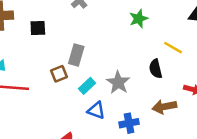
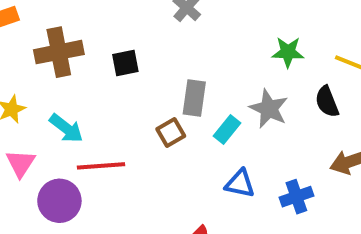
green star: (139, 19) -> (288, 52), moved, turned 30
gray star: (118, 82) -> (269, 109), moved
cyan rectangle: (87, 86) -> (227, 130), moved

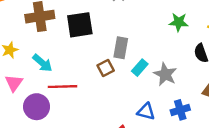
black square: (125, 63) -> (80, 25), size x1.6
gray star: (269, 109) -> (165, 74), moved
blue triangle: (240, 184) -> (146, 112), moved

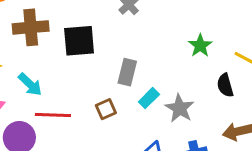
green star: (179, 22) -> (200, 46), turned 30
brown square: (106, 68) -> (106, 109), moved

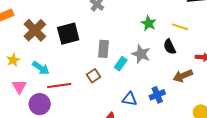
brown cross: (31, 27) -> (35, 30), turned -30
gray star: (180, 108) -> (141, 54), moved

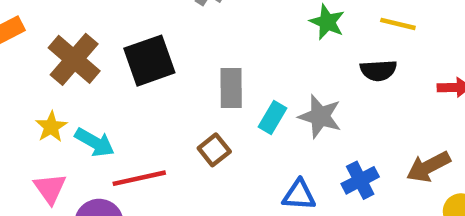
black semicircle: (170, 47) -> (378, 70), turned -63
gray star: (141, 54) -> (320, 116), moved
yellow star: (13, 60) -> (51, 127), moved
brown arrow: (183, 76) -> (428, 167), moved

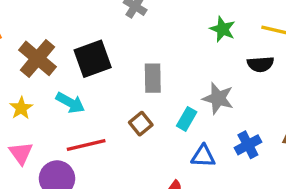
cyan rectangle: (272, 117) -> (187, 119), moved
cyan arrow: (95, 142) -> (70, 103), moved

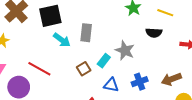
cyan arrow: (70, 103) -> (62, 40), moved
brown square: (141, 124) -> (84, 69), moved
red line: (86, 145) -> (39, 69), turned 35

